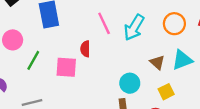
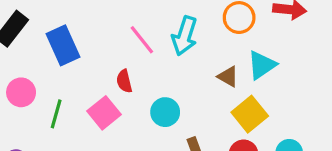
pink square: (66, 67) -> (104, 113), turned -30
cyan circle: (130, 83) -> (165, 112), moved
yellow square: (166, 92) -> (250, 114), size x1.5

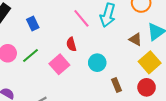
blue rectangle: (63, 45) -> (33, 23), size x0.6
green line: (56, 114) -> (31, 56), moved, turned 36

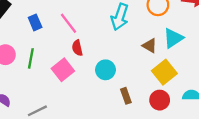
pink line: (81, 18) -> (68, 23), moved
green line: (31, 56) -> (31, 58), turned -42

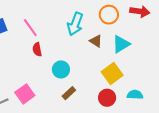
brown triangle: (150, 46) -> (96, 41), moved
pink square: (63, 70) -> (25, 94), moved
brown rectangle: (126, 96) -> (69, 93), moved, turned 64

